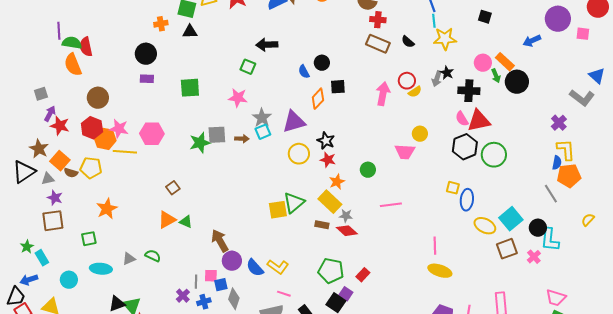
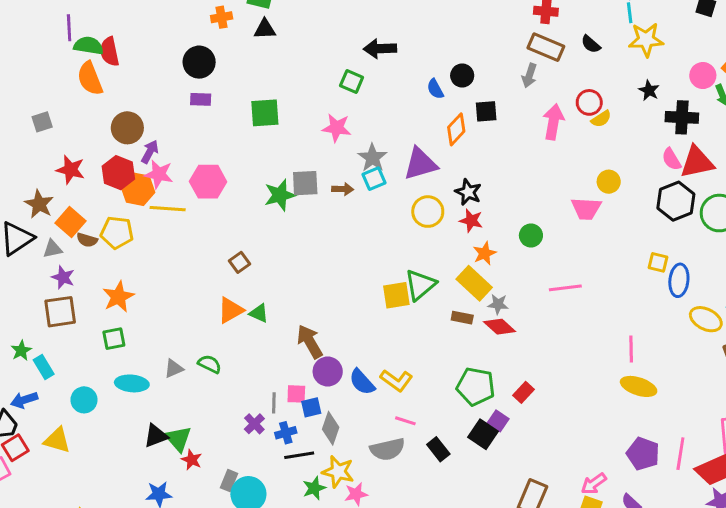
gray arrow: (437, 79) -> (529, 76), moved
purple arrow: (50, 114) -> (150, 152), moved
orange star: (107, 209) -> (118, 297), moved

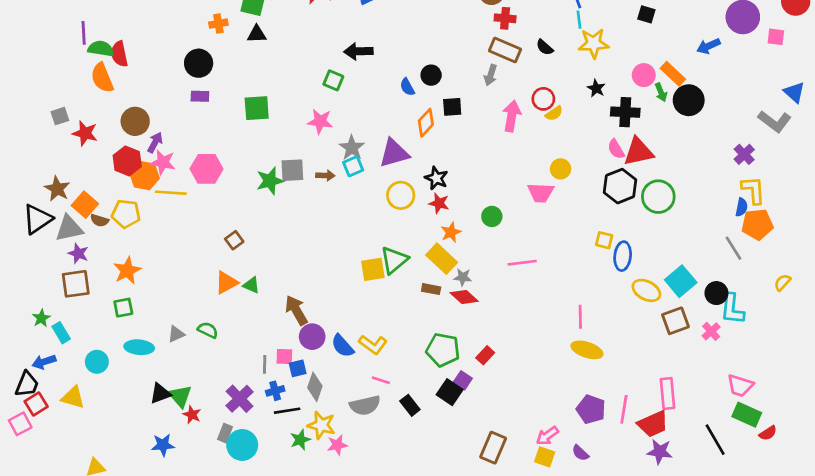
red star: (71, 170) -> (85, 133), moved
gray triangle: (53, 249) -> (69, 228), size x1.6
purple cross: (254, 424) -> (240, 399), moved, size x1.5

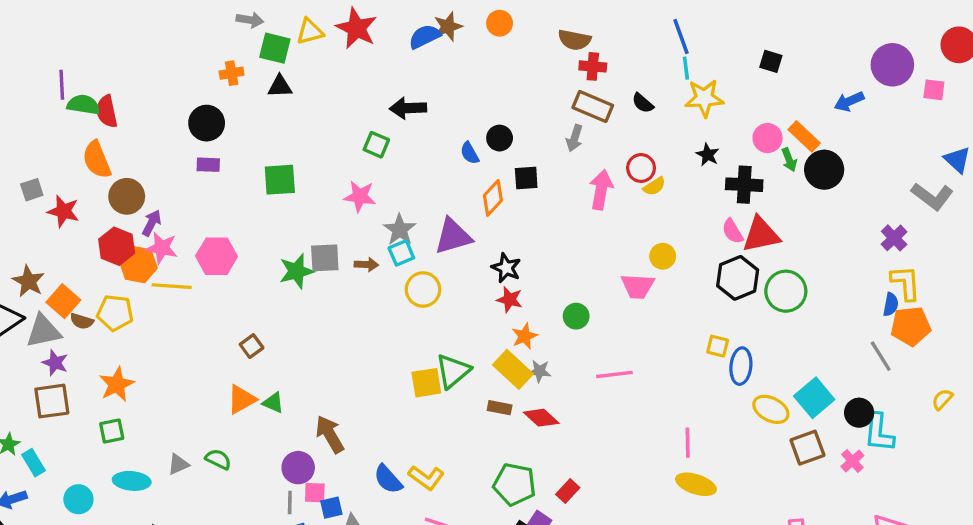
orange semicircle: (102, 78) -> (97, 160), moved
yellow circle: (401, 195) -> (423, 290), moved
gray star: (463, 277) -> (539, 371), moved
purple circle: (312, 337) -> (298, 468), moved

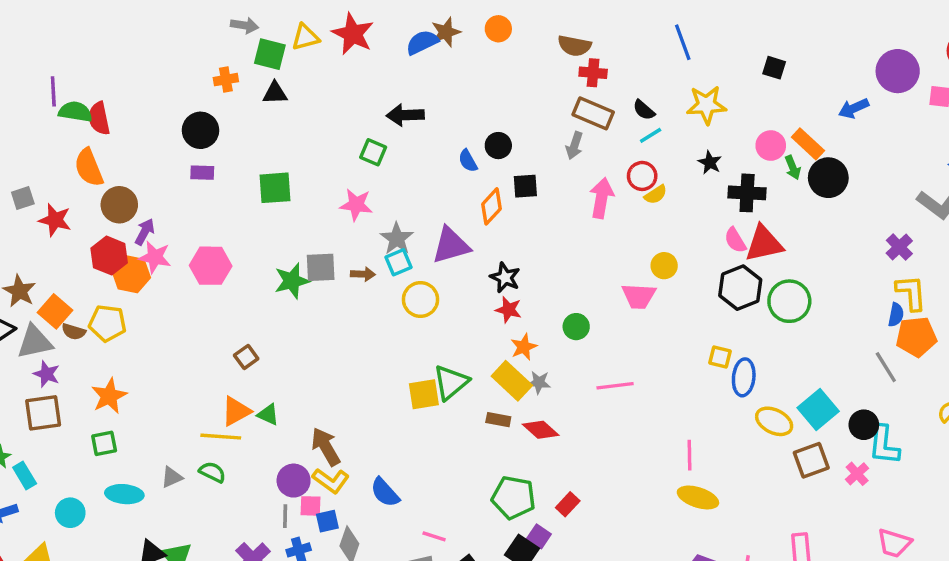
cyan line: (686, 68) -> (651, 135), moved, turned 65
yellow line: (172, 286) -> (221, 437), moved
yellow L-shape: (426, 478) -> (331, 481), moved

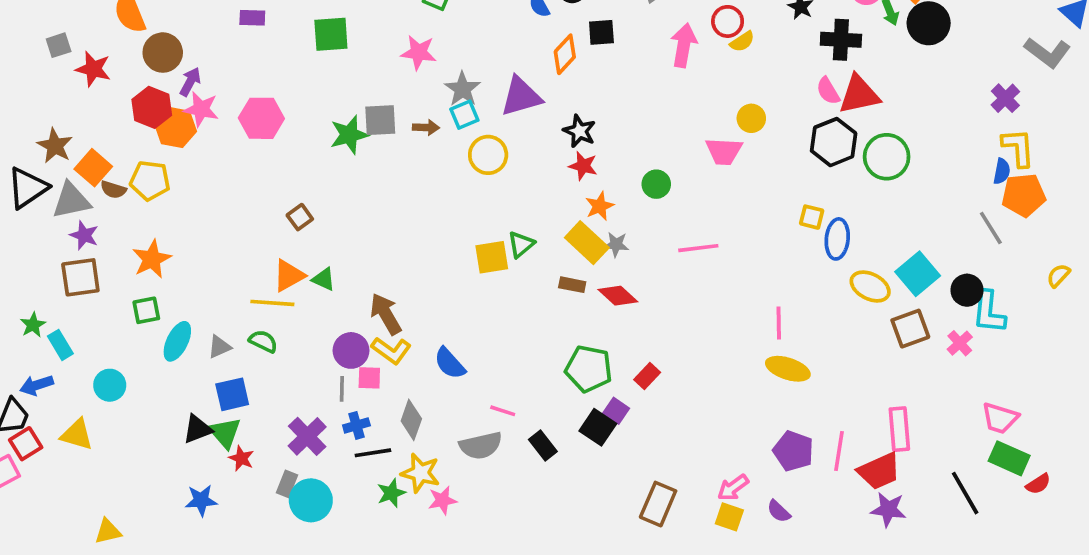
green triangle: (451, 382) -> (521, 244), size x0.7
cyan ellipse: (124, 494) -> (177, 341), moved, turned -69
blue square: (327, 521) -> (232, 394), moved, size x1.4

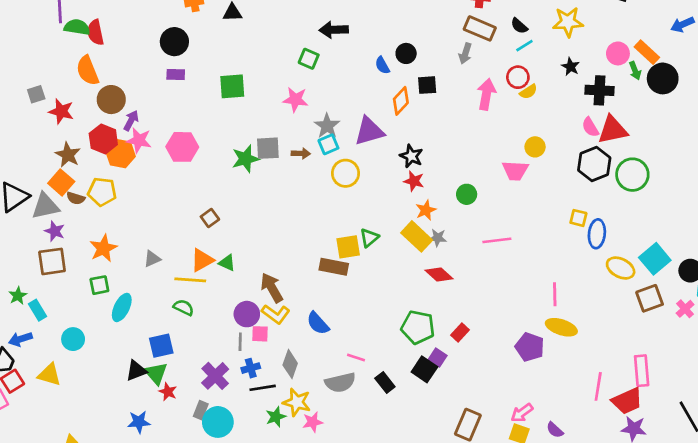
brown star: (55, 146) -> (68, 155), moved
brown rectangle: (572, 285) -> (334, 267), moved, size x1.5
gray triangle: (219, 347) -> (152, 259), moved
purple pentagon: (793, 451) -> (530, 347), moved

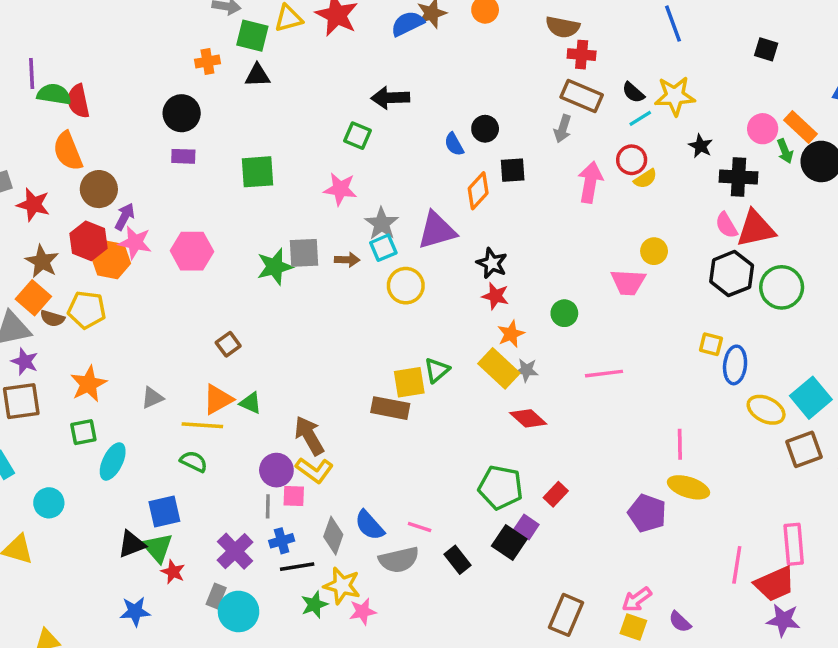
yellow star: (568, 22) -> (675, 96), moved
blue semicircle: (318, 323) -> (370, 525), moved

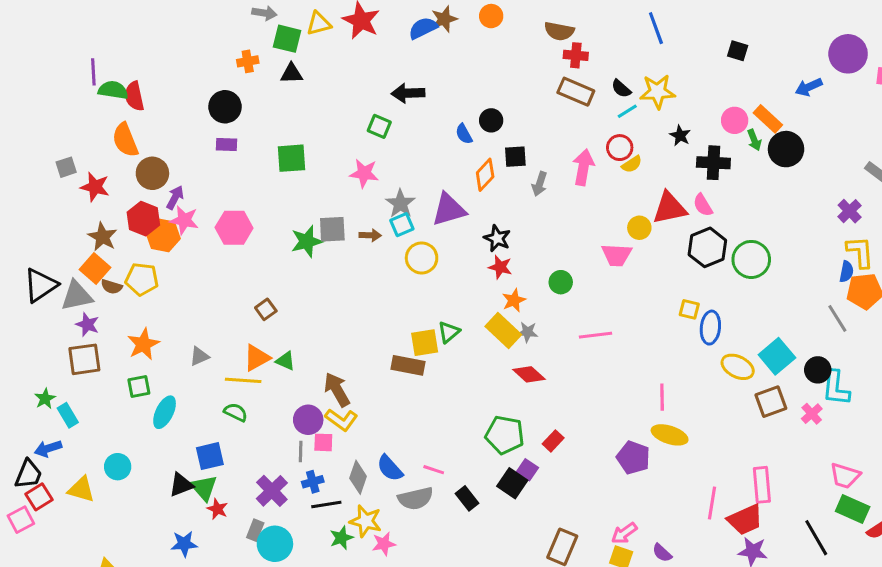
gray arrow: (563, 129) -> (540, 184), moved
red triangle: (756, 229) -> (670, 208), moved
cyan circle: (49, 503) -> (118, 467), moved

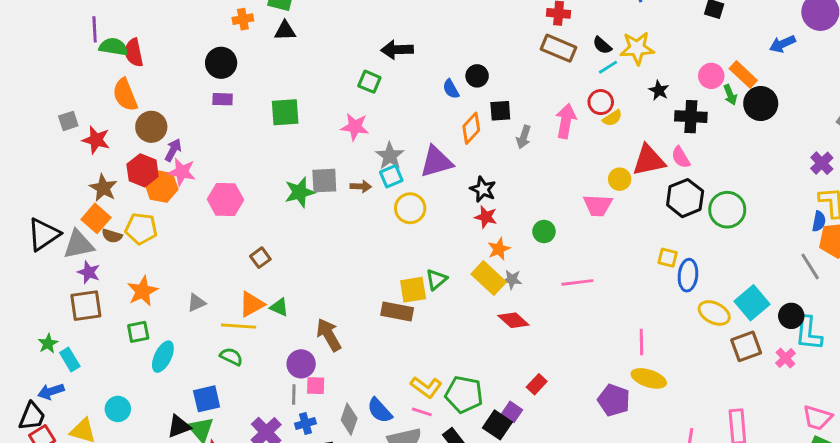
pink hexagon: (234, 228) -> (225, 200), moved
yellow L-shape: (341, 420) -> (426, 387), moved
green pentagon: (505, 435) -> (464, 394), moved

